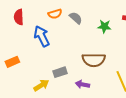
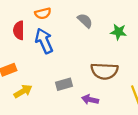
orange semicircle: (55, 14) -> (43, 13), moved
red semicircle: (19, 17) -> (19, 30), moved
yellow arrow: (41, 85) -> (23, 91), moved

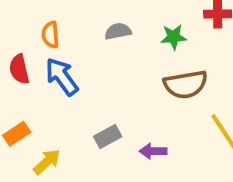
orange semicircle: (43, 13) -> (50, 35), turned 112
gray semicircle: (85, 21) -> (118, 31), turned -42
brown semicircle: (104, 71) -> (186, 84), moved

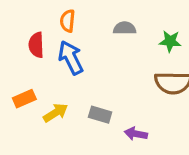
gray rectangle: (108, 137) -> (100, 115), turned 35
yellow arrow: (47, 162) -> (56, 113), moved

